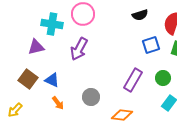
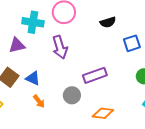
black semicircle: (140, 15) -> (108, 22), moved
purple arrow: (79, 49) -> (60, 47), turned -45
purple rectangle: (133, 80) -> (95, 75), moved, turned 40

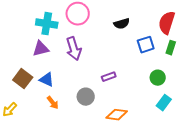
purple triangle: (17, 45) -> (41, 49), moved
purple rectangle: (95, 75) -> (109, 77), size x0.6

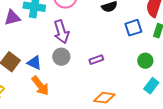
purple triangle: (41, 49) -> (12, 18), moved
gray circle: (86, 97) -> (61, 57), moved
orange arrow: (53, 103) -> (40, 86), size x1.5

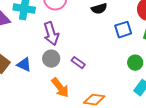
purple rectangle: (96, 60) -> (78, 63), moved, turned 56
orange arrow: (40, 86) -> (60, 88), moved

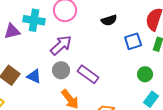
purple arrow: (51, 34) -> (61, 45), turned -115
purple rectangle: (78, 63) -> (88, 74), size x1.5

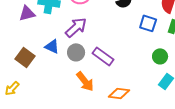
blue square: (133, 41) -> (148, 23), turned 36
blue triangle: (34, 76) -> (52, 46), moved

